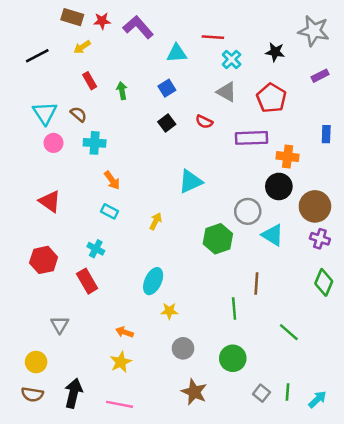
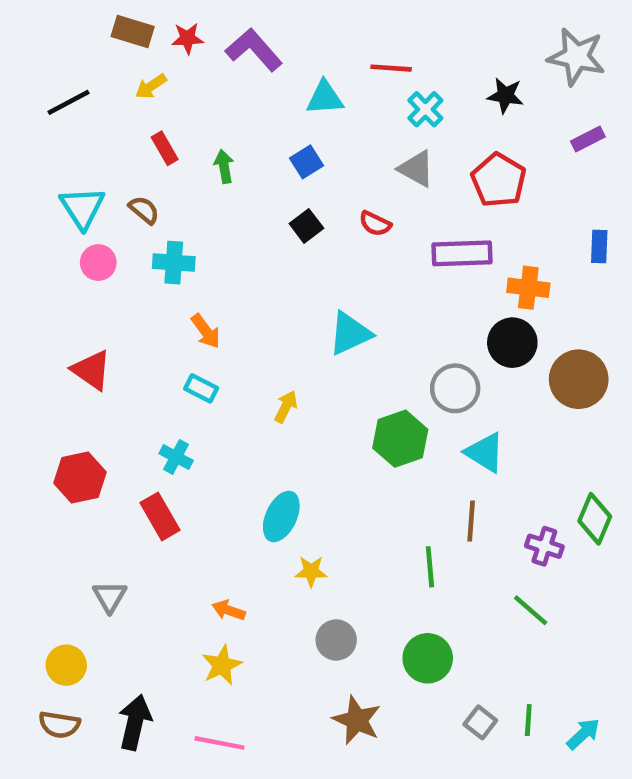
cyan triangle: (273, 235) -> (485, 452), moved
purple cross: (320, 239) -> (544, 546), moved

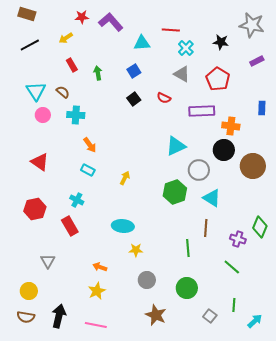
brown rectangle: (133, 31) -> (27, 14), moved
cyan triangle: (350, 333) -> (176, 146), moved
cyan ellipse: (281, 516) -> (123, 226), turned 70
green line: (528, 720) -> (234, 305), moved

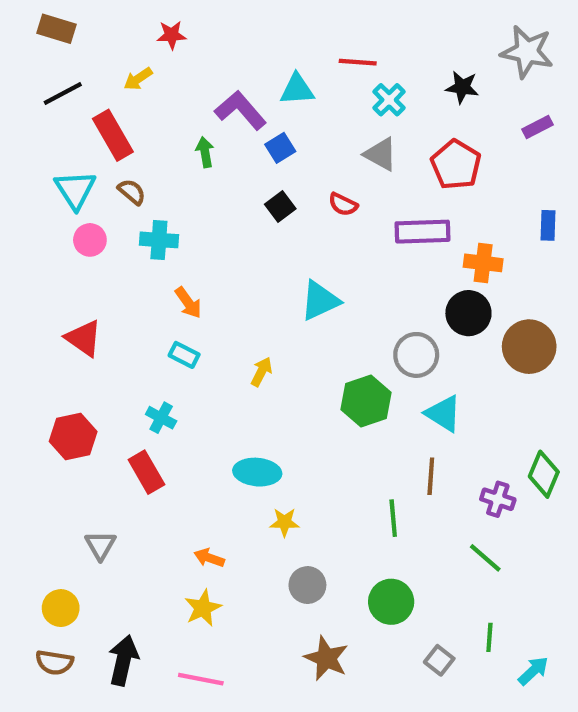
purple L-shape: (111, 22) -> (241, 110), moved
red rectangle: (72, 65) -> (113, 135), moved, size x1.6
cyan triangle: (176, 146) -> (320, 301), moved

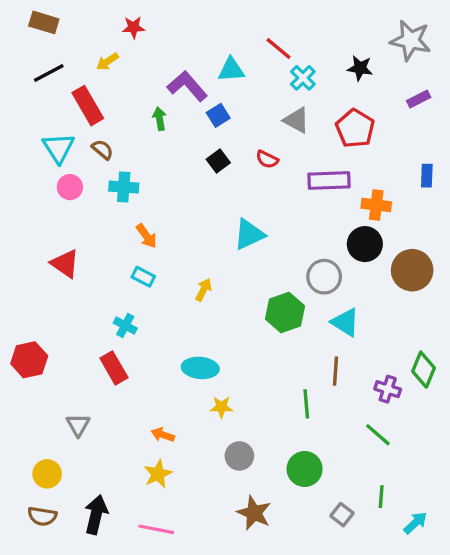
red line: (358, 62) -> (278, 49), turned 36
red hexagon: (73, 437) -> (29, 360), moved

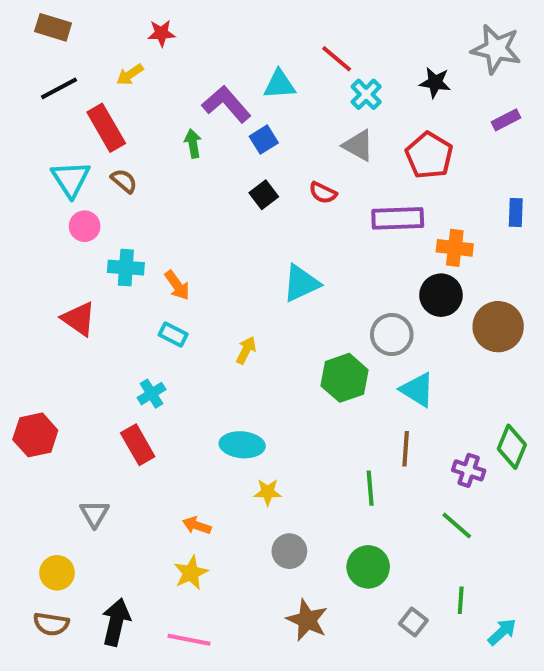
cyan cross: (124, 187) -> (126, 268), moved
cyan cross: (125, 326) -> (152, 394), turned 30

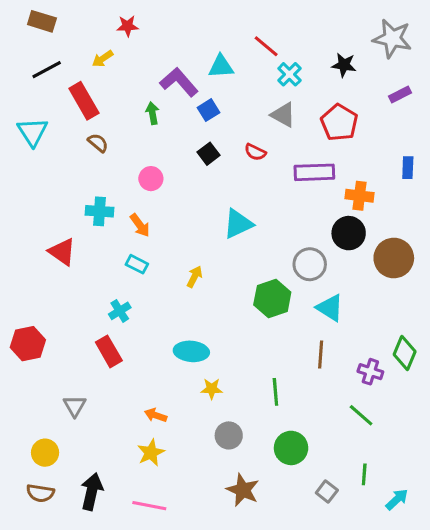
cyan triangle: (71, 179) -> (33, 132), moved
pink circle: (85, 226) -> (151, 179), moved
green line: (370, 488) -> (275, 392), moved

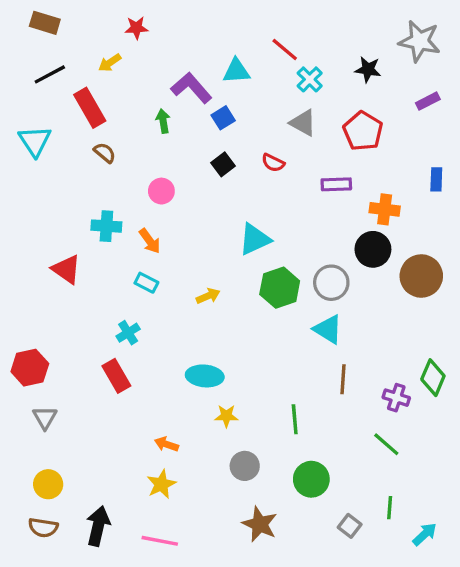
purple rectangle: (314, 172) -> (336, 184), size x0.7
yellow arrow: (194, 277) -> (208, 296), turned 40
green hexagon: (272, 298) -> (280, 288), moved
cyan triangle: (330, 308) -> (328, 329), moved
gray triangle: (75, 406) -> (45, 418), moved

